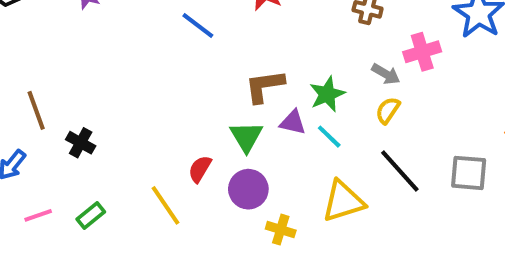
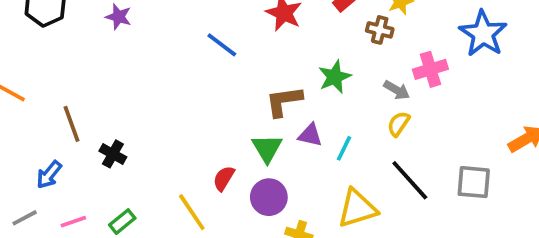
green star: (327, 94) -> (335, 77), moved
cyan line: (329, 137) -> (344, 148), turned 72

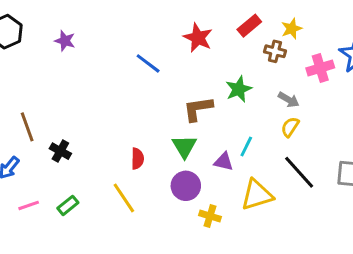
pink cross: (430, 69) -> (320, 68), moved
purple triangle: (310, 135) -> (224, 162), moved
red semicircle: (224, 178) -> (137, 159), moved, turned 150

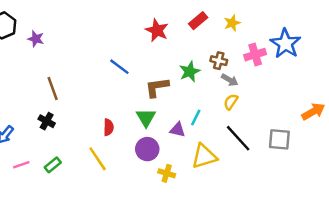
purple star: (65, 41) -> (36, 39), moved
brown cross: (275, 51) -> (219, 61), moved
blue line: (148, 63) -> (119, 67), moved
brown line: (27, 127) -> (53, 88), moved

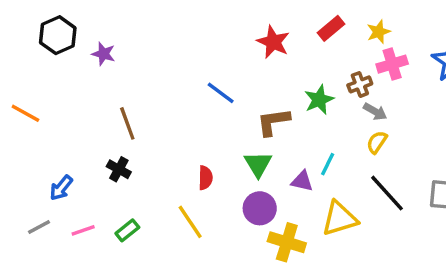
pink cross: (255, 55) -> (392, 64), moved
brown cross: (219, 61) -> (360, 84), turned -35
yellow cross: (167, 173) -> (287, 242), size x1.5

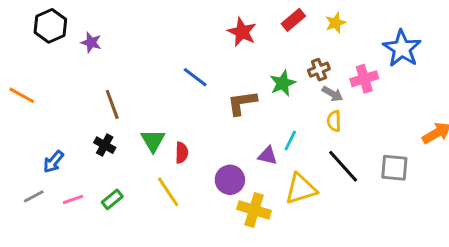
pink cross: (392, 64) -> (364, 79), moved
yellow semicircle: (377, 142) -> (334, 121), turned -35
green triangle: (258, 164) -> (153, 141), moved

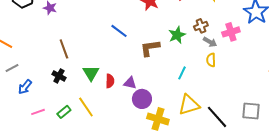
purple triangle: (268, 156) -> (130, 83), moved
black line: (343, 166) -> (217, 117), moved
gray square: (394, 168) -> (251, 111), moved
yellow line: (168, 192) -> (86, 107), moved
gray line: (34, 196) -> (12, 68), moved

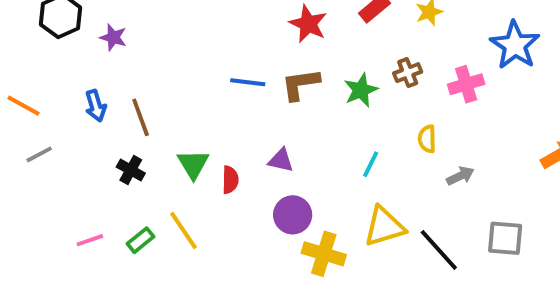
blue line: (119, 31) -> (248, 82), turned -30
gray arrow: (210, 42) -> (460, 176), moved, turned -56
brown L-shape: (150, 48) -> (300, 84), moved
purple triangle: (130, 83) -> (281, 160), moved
blue arrow: (25, 87) -> (96, 106), moved, turned -56

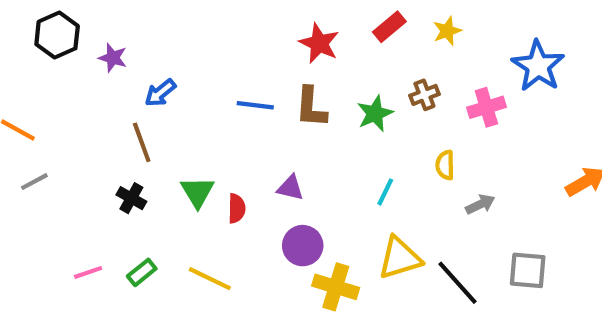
brown L-shape: (300, 84) -> (311, 107), turned -78
blue arrow: (96, 106) -> (160, 93), moved, turned 68
yellow line: (183, 230) -> (210, 279), moved, turned -30

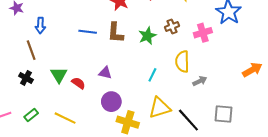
blue arrow: (160, 93) -> (40, 25), turned -49
yellow semicircle: (445, 165) -> (182, 61), size x1.5
red semicircle: (237, 208) -> (78, 83), turned -56

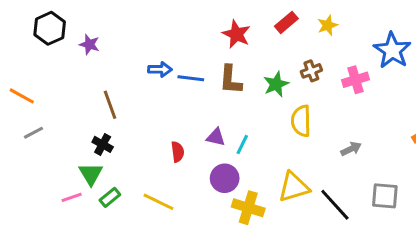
blue arrow: (40, 25) -> (160, 69), moved, turned -91
yellow semicircle: (182, 61) -> (301, 121), moved
green triangle: (59, 75) -> (91, 174), moved
cyan line: (152, 75) -> (242, 144), moved
red semicircle: (78, 83) -> (178, 152), turned 48

